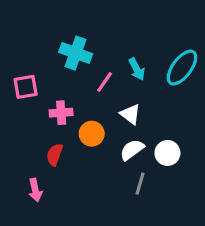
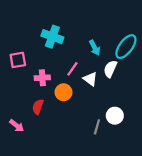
pink line: (105, 82) -> (72, 69), moved
white semicircle: (132, 150) -> (110, 69), moved, turned -30
white circle: (167, 153) -> (115, 116), moved
pink arrow: (35, 190) -> (17, 126), moved, turned -40

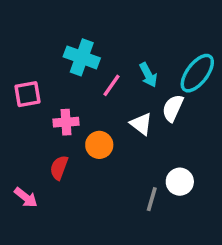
pink line: (72, 69) -> (112, 85), moved

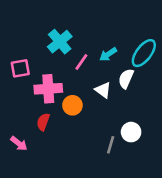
cyan cross: (82, 57) -> (60, 42), turned 30
cyan arrow: (148, 75) -> (108, 54), turned 84
pink cross: (66, 122) -> (48, 89), size x1.5

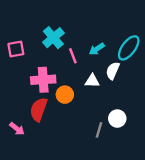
pink line: (81, 62) -> (73, 56), turned -56
pink square: (20, 68) -> (16, 49), moved
white triangle: (103, 90) -> (92, 81), turned -35
red semicircle: (43, 122) -> (39, 109), size x1.5

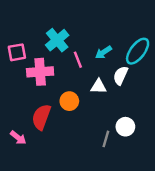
pink cross: (43, 80) -> (40, 72), moved

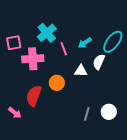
white circle: (125, 127) -> (109, 112), moved

